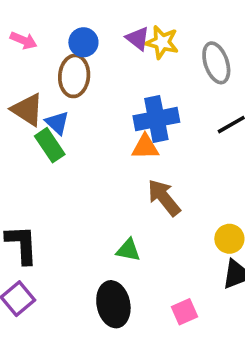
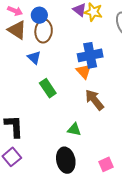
blue circle: (83, 42) -> (39, 15), moved
brown triangle: (27, 110) -> (17, 30), moved
green rectangle: (50, 145) -> (48, 88), moved
orange triangle: (145, 147) -> (84, 71), turned 49

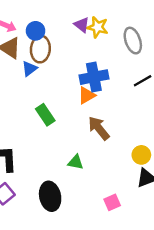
blue triangle: (34, 57) -> (29, 69), moved, turned 40
orange triangle: (84, 71) -> (87, 95), turned 42
black ellipse: (66, 160) -> (50, 196), moved

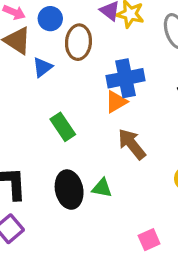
brown ellipse: (40, 49) -> (78, 42), moved
black ellipse: (50, 196) -> (69, 190), moved

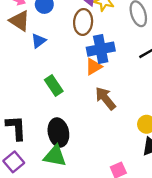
brown ellipse: (78, 42) -> (83, 22), moved
green triangle: (102, 188) -> (55, 156), moved, size x1.5

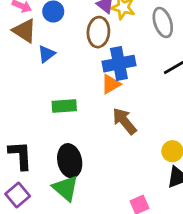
green rectangle: (54, 85) -> (64, 106), turned -60
green triangle: (55, 156) -> (66, 188), turned 30

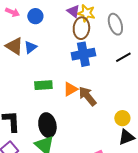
brown triangle: (24, 31) -> (14, 46), moved
brown ellipse: (98, 32) -> (81, 28), moved
orange triangle: (111, 84) -> (70, 89), moved

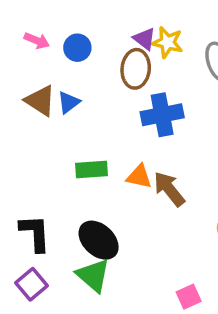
brown ellipse: (81, 28) -> (136, 69), moved
orange triangle: (70, 89) -> (139, 177), turned 42
black ellipse: (47, 125) -> (99, 240), turned -35

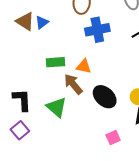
brown arrow: (169, 189) -> (73, 84), moved
black ellipse: (99, 240) -> (105, 97), moved
green triangle: (93, 275) -> (57, 107), moved

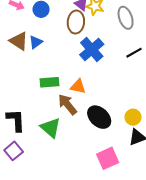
blue cross: (97, 30) -> (92, 49), turned -30
pink square: (113, 138) -> (108, 158), size x1.5

